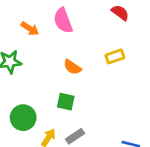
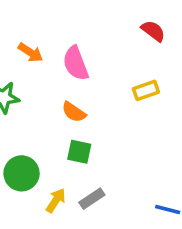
pink semicircle: (63, 21) -> (76, 63), moved
orange semicircle: (72, 67) -> (74, 112), moved

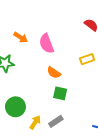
orange semicircle: (74, 112) -> (54, 73), moved
green square: (79, 152) -> (60, 93), moved

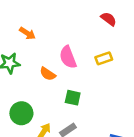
pink semicircle: (47, 44) -> (68, 57), moved
orange semicircle: (54, 73) -> (48, 74), moved

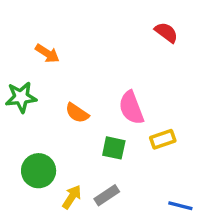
pink semicircle: (68, 57) -> (131, 108), moved
yellow rectangle: (104, 58) -> (163, 139), moved

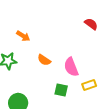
orange semicircle: (77, 113) -> (44, 60), moved

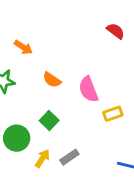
green square: (61, 90) -> (49, 120), moved, turned 32

